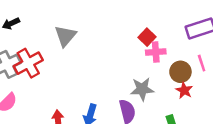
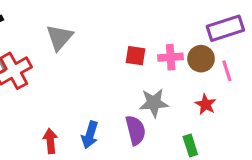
red square: (147, 37) -> (136, 56), moved, turned -35
brown circle: (180, 72) -> (201, 59), moved

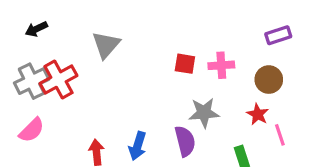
purple rectangle: (225, 28) -> (278, 35), size x0.7
brown circle: (201, 59) -> (269, 80), moved
pink line: (227, 71) -> (280, 135), moved

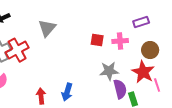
purple rectangle: (278, 35) -> (141, 22), moved
red star: (258, 114) -> (143, 72), size x1.6
purple semicircle: (185, 141) -> (120, 89), moved

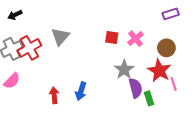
purple rectangle: (141, 22) -> (171, 14), moved
gray triangle: (47, 28) -> (60, 37), moved
pink cross: (120, 41) -> (136, 39), turned -35
gray star: (109, 71) -> (124, 70), turned -30

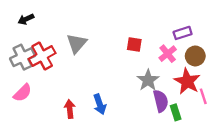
purple rectangle: (171, 14) -> (183, 33), moved
pink cross: (136, 39) -> (168, 54), moved
blue arrow: (81, 91) -> (100, 104), turned -36

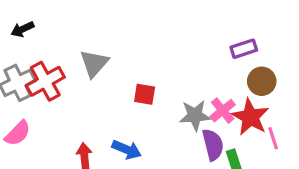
red square: (134, 44) -> (145, 94), moved
pink cross: (168, 54) -> (223, 111), moved
gray star: (148, 80) -> (195, 115), turned 30
blue arrow: (100, 104) -> (127, 150), turned -48

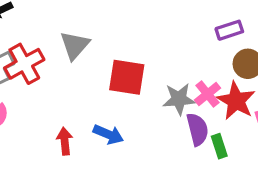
red square: (145, 94) -> (127, 77), size x1.6

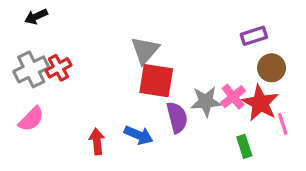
gray triangle: (75, 45) -> (145, 50), moved
red cross: (24, 64) -> (58, 68), size x0.7
purple semicircle: (197, 129) -> (177, 117), moved

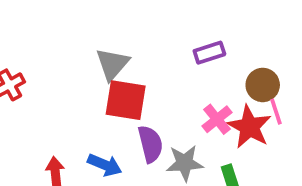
purple rectangle: (254, 36) -> (209, 53), moved
gray star: (206, 101) -> (185, 163), moved
pink line: (283, 124) -> (276, 112), moved

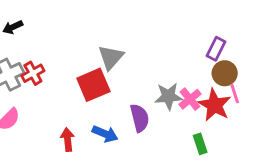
purple rectangle: (209, 53) -> (216, 49), moved, turned -45
red square: (126, 100) -> (93, 85), moved, turned -32
gray star: (185, 163) -> (168, 96), moved

